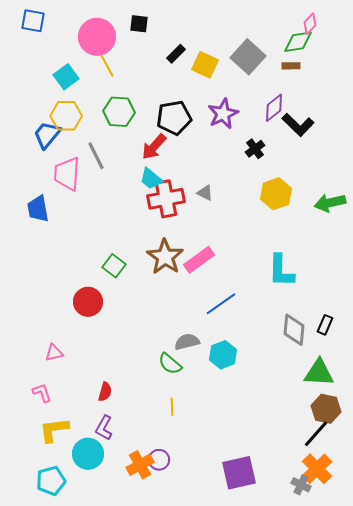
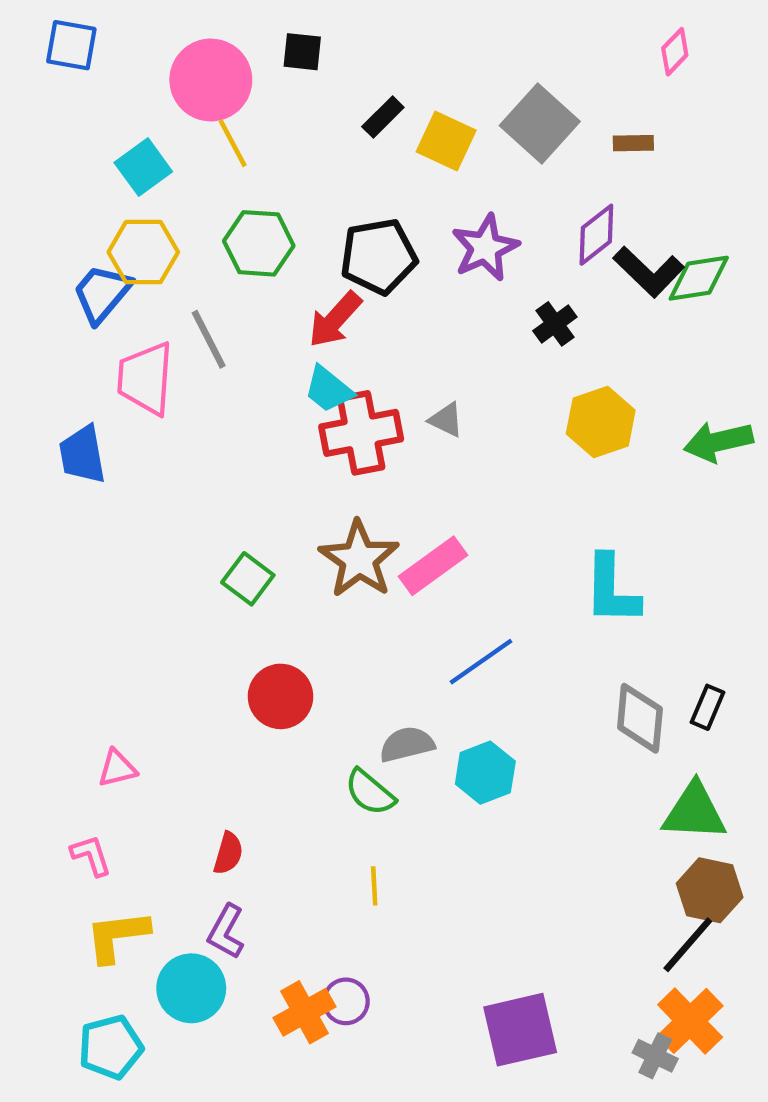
green diamond: (298, 42) -> (699, 278), moved
red circle: (88, 302) -> (281, 696), moved

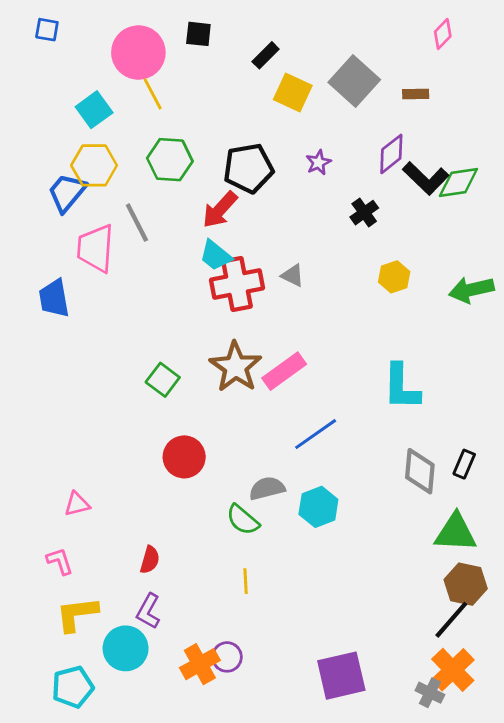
blue square: (71, 45) -> (47, 30), size x0.7
black rectangle: (383, 117) -> (266, 55), moved
purple star: (485, 248) -> (318, 163), size x0.6
yellow hexagon: (601, 422) -> (394, 277), size x0.7

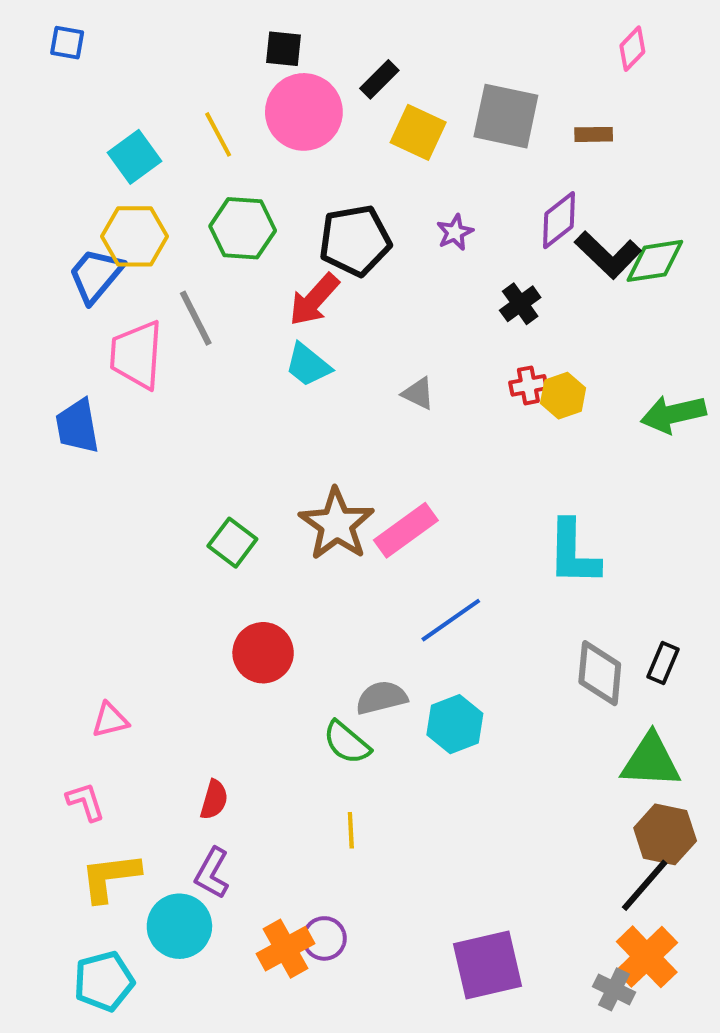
pink circle: (138, 52) -> (304, 112), moved
gray square: (354, 81) -> (506, 116), turned -30
red cross: (237, 284) -> (528, 385), moved, size x0.5

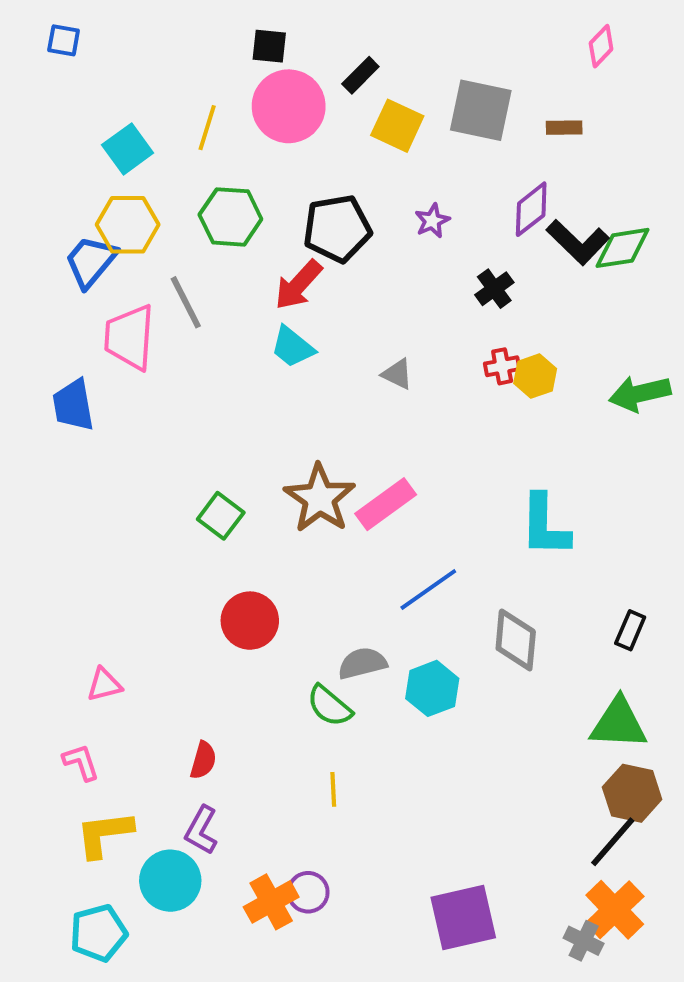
yellow line: (218, 134) -> (207, 128), turned 45
gray diamond: (600, 673) -> (516, 640), moved

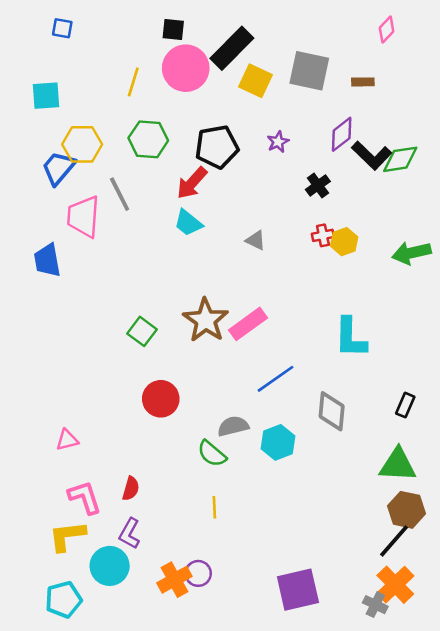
blue square: (64, 40) -> (62, 28), moved
black rectangle: (360, 75) -> (232, 48), size x1.8
cyan square: (128, 149) -> (46, 96), moved, turned 32
pink L-shape: (81, 762) -> (85, 497), moved, size x1.4

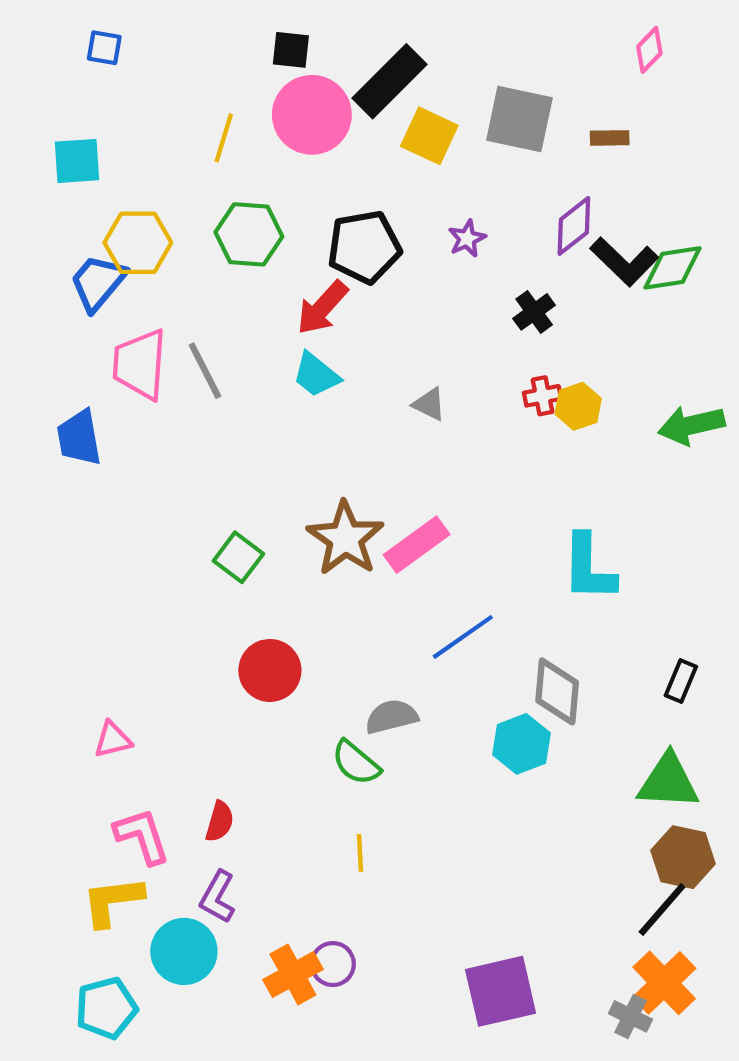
gray line: (120, 194) -> (205, 371), moved
cyan hexagon: (278, 442) -> (522, 744), moved

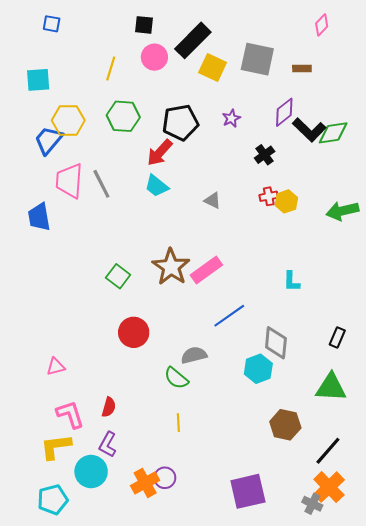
pink circle: (312, 115) -> (154, 57), size x0.7
cyan L-shape: (589, 568) -> (292, 281), size x0.6
brown hexagon: (683, 857) -> (285, 425), moved

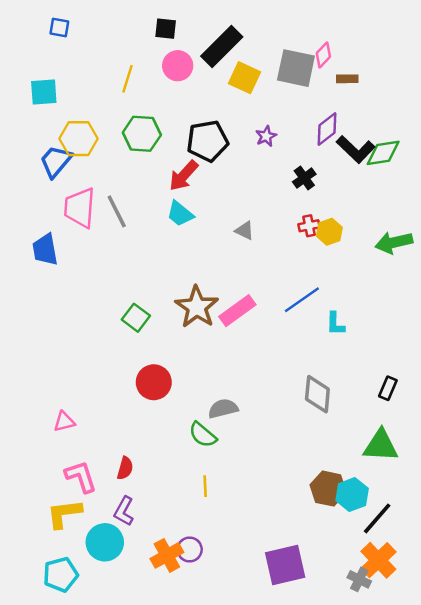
pink diamond: (322, 25) -> (323, 55), moved
blue line: (229, 316) -> (302, 300), moved
cyan hexagon: (258, 369) -> (352, 495), moved

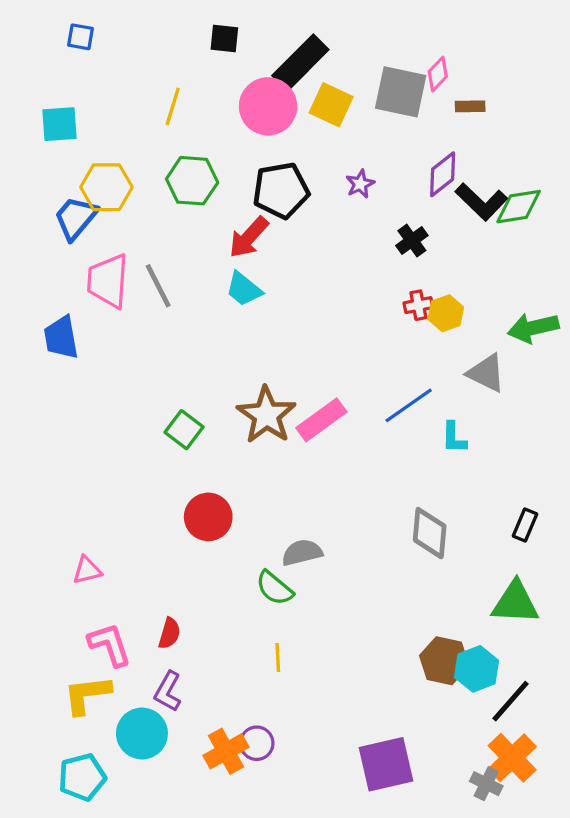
pink circle: (178, 66) -> (268, 106), moved, size x1.4
gray triangle: (245, 231) -> (486, 373), moved, size x1.5

